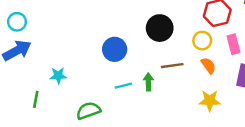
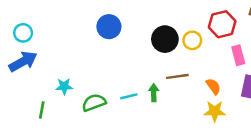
yellow circle: (202, 41) -> (192, 40), moved
blue circle: (115, 49) -> (109, 27), moved
orange semicircle: (208, 66) -> (213, 86), moved
green semicircle: (88, 111) -> (94, 103), moved

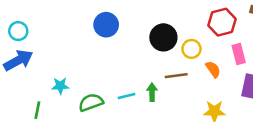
yellow circle: (192, 40) -> (191, 49), moved
orange semicircle: (213, 86) -> (213, 69), moved

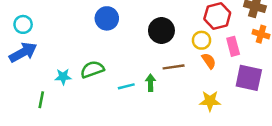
yellow circle: (191, 49) -> (202, 40), moved
green semicircle: (91, 102) -> (92, 69), moved

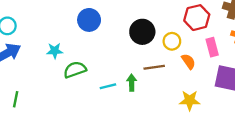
yellow circle: (202, 40) -> (172, 41), moved
cyan star: (63, 77) -> (55, 51), moved
green line: (41, 100) -> (16, 99), moved

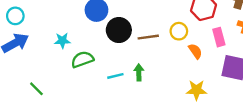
black circle: (142, 32) -> (119, 30), moved
brown line: (154, 67) -> (148, 37), moved
green line: (16, 99) -> (36, 89), moved, turned -56

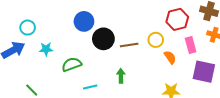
cyan circle: (15, 16) -> (28, 28), moved
cyan star: (62, 41) -> (46, 49), moved
cyan line: (115, 76) -> (90, 87), moved

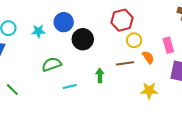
red hexagon: (177, 19) -> (122, 20), moved
brown line: (129, 45) -> (125, 63), moved
cyan star: (46, 49) -> (39, 31), moved

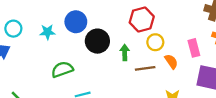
green arrow: (100, 75) -> (125, 52), moved

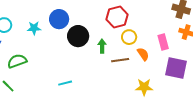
green semicircle: (62, 69) -> (17, 61), moved

